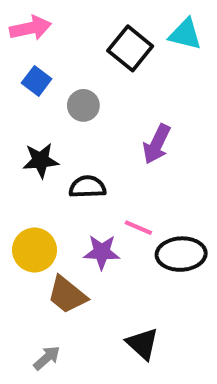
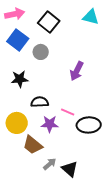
black square: (130, 48) -> (49, 22), moved
blue square: (37, 81) -> (18, 40), size x1.5
black semicircle: (87, 187) -> (40, 102), moved
gray arrow: (47, 358) -> (50, 164), moved

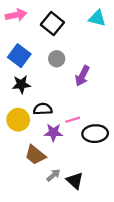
blue square: (18, 40) -> (19, 56), moved
gray circle: (41, 52) -> (57, 59), moved
pink line: (68, 112) -> (73, 120), turned -40
yellow circle: (17, 123) -> (18, 120), moved

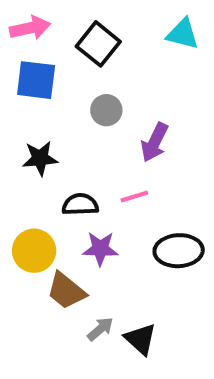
blue square: (19, 56) -> (36, 80), moved, turned -30
yellow circle: (18, 120) -> (34, 251), moved
pink line: (73, 120) -> (134, 196), moved

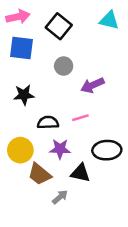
purple arrow: (154, 142) -> (92, 85), turned 40
black triangle: (140, 339) -> (80, 173), moved, turned -30

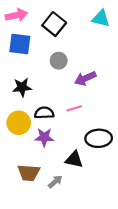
purple star: (60, 149) -> (44, 137), moved
yellow circle: (20, 150) -> (19, 123), moved
brown trapezoid: (40, 174) -> (29, 173), moved, turned -35

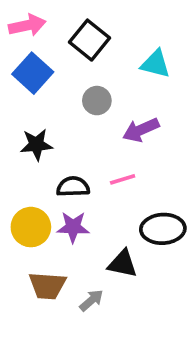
cyan triangle: (101, 18) -> (156, 64), moved
blue square: (20, 44) -> (33, 73), turned 35
yellow circle: (19, 123) -> (31, 227), moved

